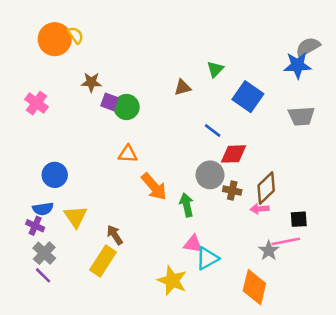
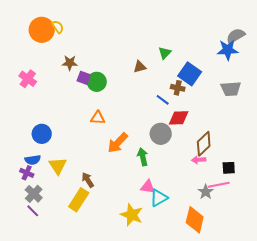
orange arrow: (154, 187) -> (118, 143), turned 85
brown cross: (232, 191) -> (178, 88), moved

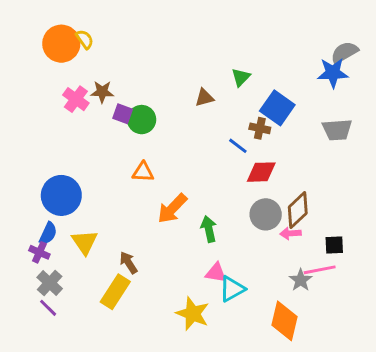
pink cross: (28, 79) -> (76, 99), moved
blue circle: (42, 134) -> (61, 195), size x1.4
gray circle: (161, 134) -> (266, 214), moved
blue semicircle: (33, 160) -> (48, 233), turned -56

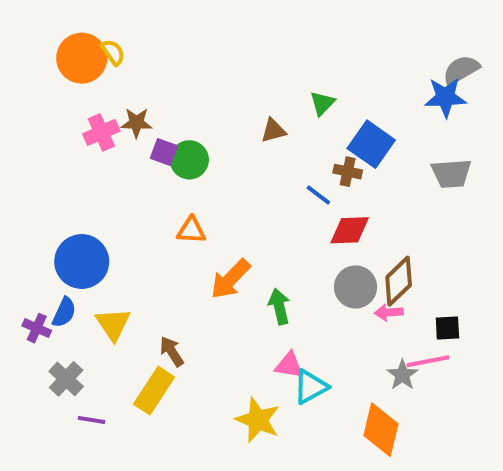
pink cross: (76, 99) -> (101, 132), turned 30
purple cross: (39, 252) -> (37, 328), moved
purple line: (48, 308) -> (92, 420), moved, turned -36

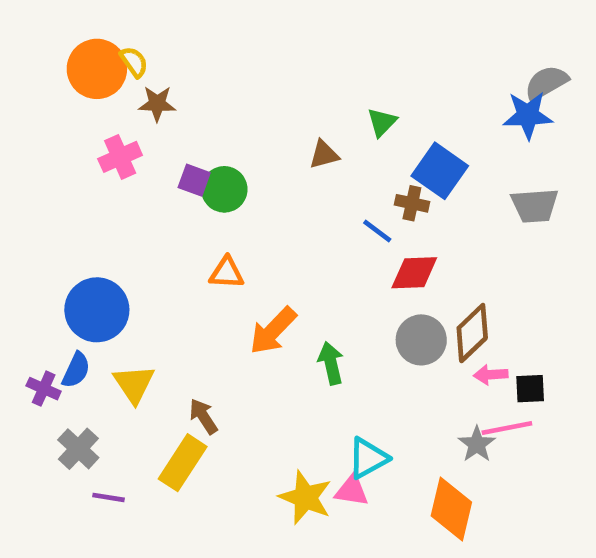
brown star: (136, 123) -> (157, 104), moved
pink arrow: (389, 312) -> (491, 375), moved
pink triangle: (289, 365) -> (352, 491), moved

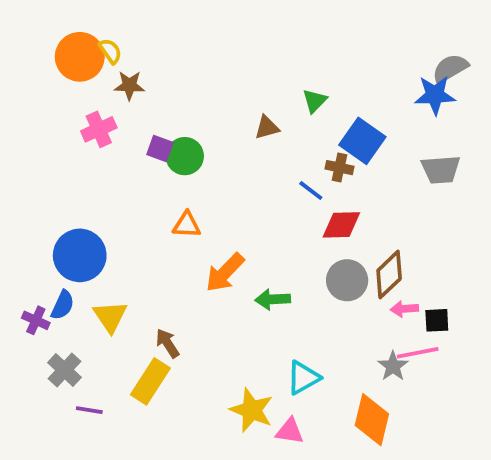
green arrow: (331, 363) -> (273, 299), turned -80
pink triangle: (352, 491) -> (290, 431), moved

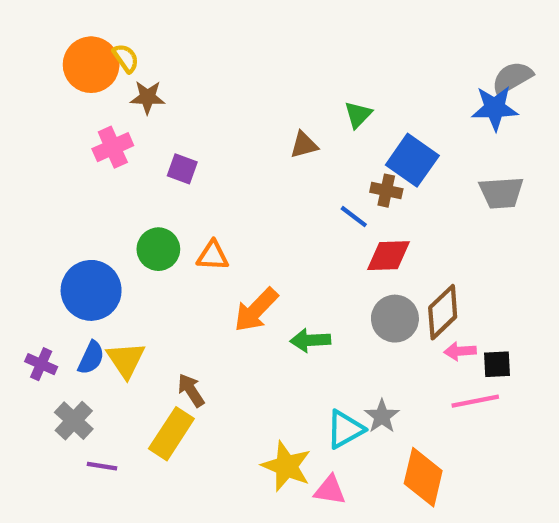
green circle: (185, 156) -> (158, 249), moved
blue semicircle: (63, 305) -> (91, 358), moved
gray star: (393, 366) -> (382, 416), moved

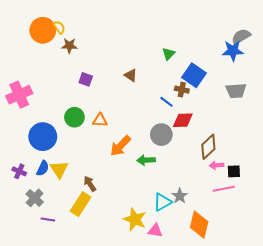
brown triangle: (304, 145) -> (131, 75), moved, turned 48
pink cross: (113, 147) -> (19, 95), moved, size x1.4
gray circle: (395, 319) -> (161, 135), moved

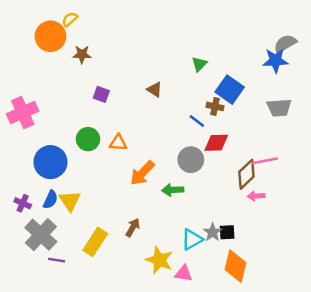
yellow semicircle: (59, 27) -> (70, 19), moved, turned -96
black square: (234, 171) -> (227, 232), moved
brown arrow: (90, 184) -> (133, 227), moved, turned 63
pink line: (224, 189) -> (265, 161), moved
gray cross: (35, 198) -> (41, 235), size x1.5

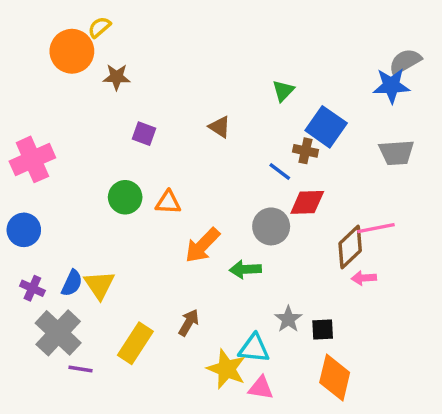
blue circle: (50, 162) -> (24, 230), moved, size x0.7
gray star: (213, 232) -> (288, 319), moved
cyan triangle: (192, 240) -> (254, 348), moved, turned 35

